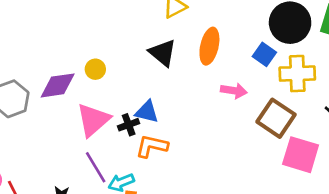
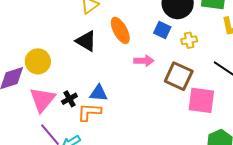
orange ellipse: (209, 46) -> (120, 30), turned -32
yellow circle: (95, 69) -> (38, 61), size x1.6
yellow cross: (297, 74) -> (189, 40), size x0.6
blue triangle: (147, 112) -> (98, 93), moved

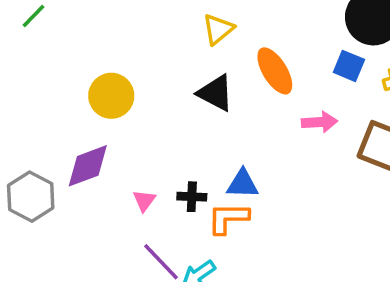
yellow circle: (38, 61) -> (111, 96), moved
pink triangle: (42, 99) -> (144, 201), size x0.5
black cross: (69, 99) -> (192, 197), turned 35

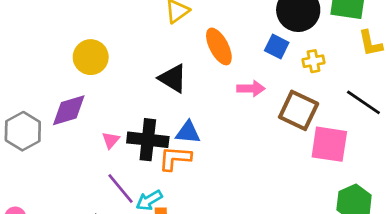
black triangle: (216, 93) -> (173, 78), moved
black cross: (192, 197) -> (148, 140), size x1.8

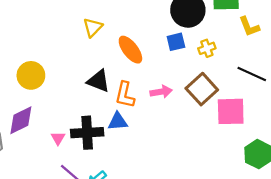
blue square: (277, 47) -> (176, 42), turned -30
pink arrow: (251, 89) -> (161, 92), moved
brown square: (299, 110) -> (202, 89), turned 32
orange L-shape: (175, 158) -> (125, 95), moved, turned -72

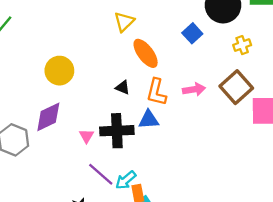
blue square: (176, 42) -> (192, 33), moved, turned -30
orange ellipse: (130, 50) -> (146, 53), moved
black triangle: (98, 81) -> (123, 87), moved, size x0.6

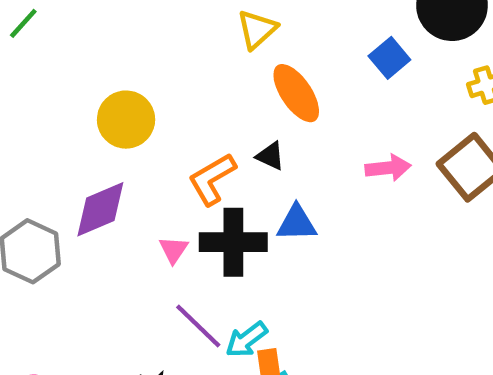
black triangle: (123, 87) -> (270, 156), moved
orange L-shape: (156, 92) -> (212, 179), moved, turned 44

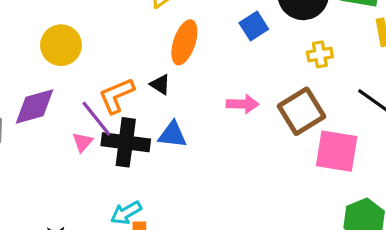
orange ellipse: (296, 93) -> (184, 42), turned 45
purple line: (198, 326) -> (96, 119), moved

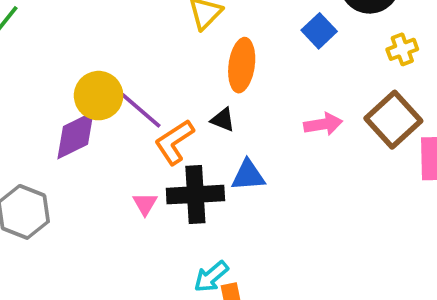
purple diamond: (34, 106) -> (76, 135), moved
purple line: (96, 119) -> (141, 110), moved

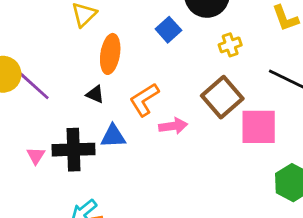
pink arrow: (323, 124) -> (173, 126), moved
orange L-shape: (174, 142) -> (144, 100), moved

